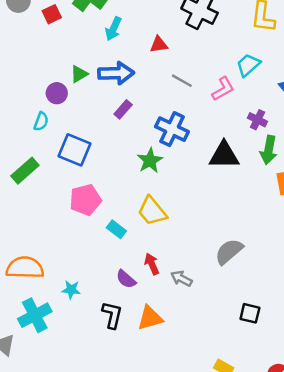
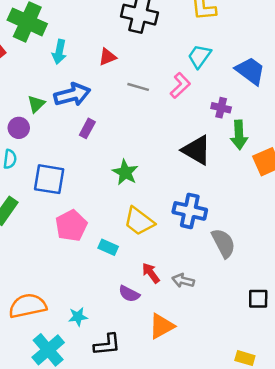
blue cross: (172, 129) -> (190, 211), moved
black triangle: (224, 155) -> (197, 150), turned 44
gray semicircle: (229, 251) -> (223, 243), turned 116
black L-shape: (112, 315) -> (107, 345), moved, turned 84

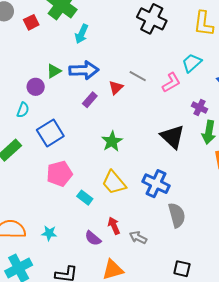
red triangle: (107, 57) -> (116, 88), moved, turned -35
blue square: (49, 179) -> (50, 133), turned 36
black square: (258, 299) -> (182, 269), moved
cyan star: (78, 317) -> (49, 233), moved

